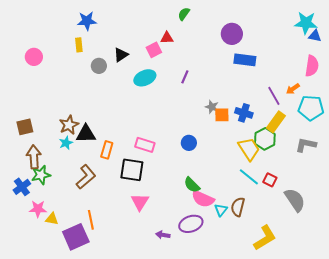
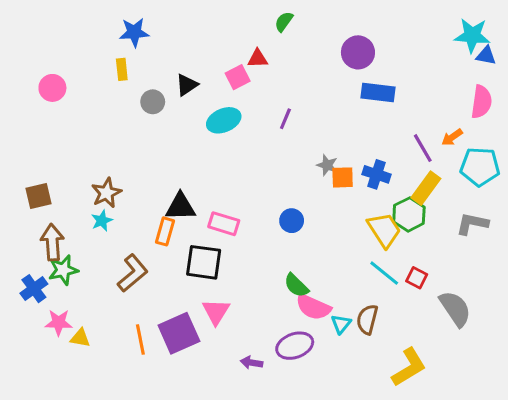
black triangle: (86, 134) -> (180, 207), moved
purple square: (76, 237) -> (179, 333), moved

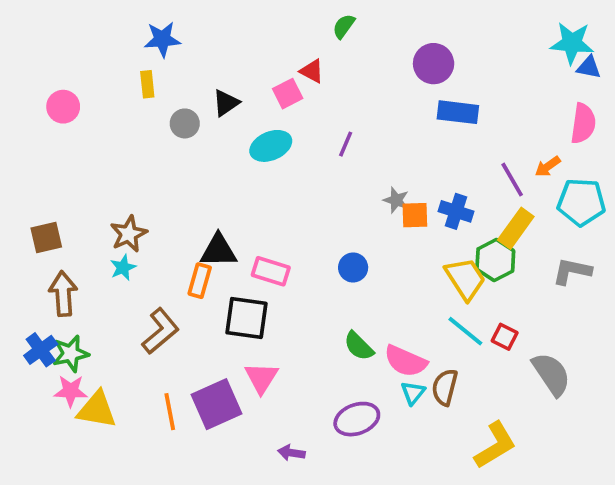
red triangle: (258, 59) -> (312, 71), turned 30
green star: (63, 270) -> (71, 354), moved
pink semicircle: (313, 307) -> (405, 361), moved
yellow triangle: (80, 338) -> (97, 410), size x1.6
purple arrow: (251, 363) -> (291, 453), moved

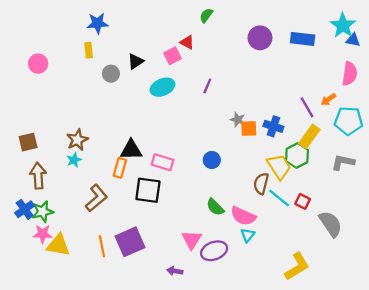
cyan star: (572, 43) -> (343, 25), turned 30
blue rectangle: (458, 112) -> (303, 39), moved
pink triangle: (261, 378) -> (192, 240), moved
brown semicircle: (445, 387) -> (261, 184), moved

